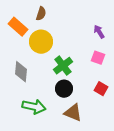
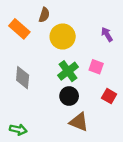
yellow circle: (41, 42) -> (63, 37), moved
pink square: (98, 58) -> (96, 67), moved
green arrow: (34, 107) -> (18, 130), moved, size x0.7

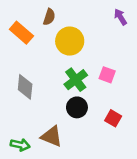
purple arrow: (107, 34) -> (120, 17), moved
red square: (109, 96) -> (113, 118), moved
brown triangle: (79, 122) -> (52, 136), moved

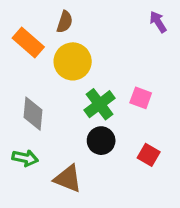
yellow circle: (70, 41) -> (73, 61), moved
green arrow: (20, 145) -> (25, 158), moved

